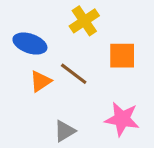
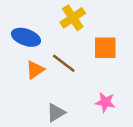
pink star: (122, 119) -> (105, 102), size x0.7

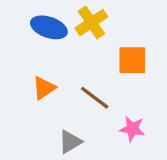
blue ellipse: (26, 37) -> (49, 27), moved
brown line: (64, 63) -> (95, 98), moved

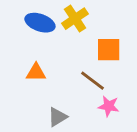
orange triangle: (44, 88) -> (36, 72), turned 35
brown line: (95, 98) -> (93, 81), moved

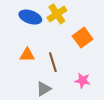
orange square: (109, 50) -> (83, 38), turned -36
brown line: (93, 81) -> (53, 62), moved, turned 36

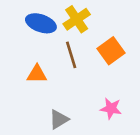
brown line: (53, 62) -> (71, 55), moved

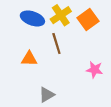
orange square: (111, 51) -> (88, 20), moved
pink star: (111, 108) -> (94, 70), moved

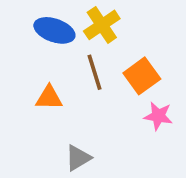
orange square: (88, 20) -> (142, 76), moved

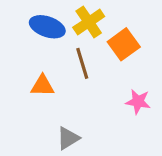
orange square: (142, 76) -> (124, 44), moved

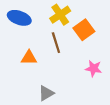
blue ellipse: (47, 27) -> (19, 18), moved

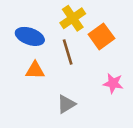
blue ellipse: (19, 18) -> (30, 36), moved
gray triangle: (46, 93) -> (66, 104), moved

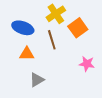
gray triangle: (66, 104) -> (37, 80), moved

